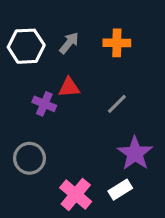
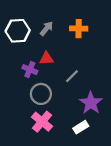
gray line: (117, 104) -> (72, 76), moved
gray circle: (29, 158) -> (41, 94), moved
pink cross: (76, 195) -> (42, 122), moved

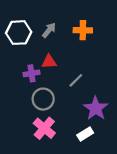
purple cross: (30, 70) -> (31, 73), turned -32

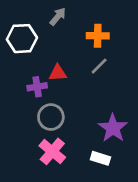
gray arrow: (49, 30) -> (58, 16), moved
gray line: (76, 80) -> (99, 66), moved
white rectangle: (85, 134) -> (100, 158), turned 49

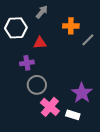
gray line: (99, 66) -> (88, 40), moved
red triangle: (58, 73) -> (40, 43), moved
pink cross: (52, 151) -> (50, 107), moved

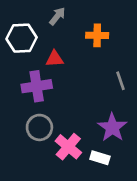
gray line: (88, 40) -> (121, 81), moved, turned -64
purple cross: (27, 63) -> (37, 86), size x1.5
gray circle: (37, 85) -> (39, 127), moved

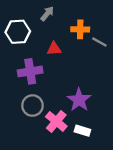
red triangle: (55, 59) -> (54, 49), moved
gray line: (121, 81) -> (99, 42), moved, turned -42
purple star: (112, 127) -> (79, 100), moved

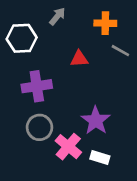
orange cross: (80, 29) -> (105, 23), moved
red triangle: (54, 49) -> (79, 59), moved

